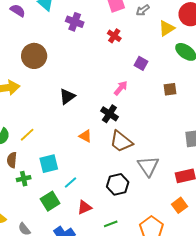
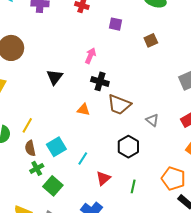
pink arrow: (121, 88) -> (90, 56), moved
brown semicircle: (12, 160) -> (30, 148), moved
gray triangle: (148, 166) -> (152, 120), size x0.6
green square: (50, 201) -> (53, 186), moved
green line: (111, 224) -> (133, 186), turned -40

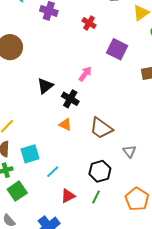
purple square: (116, 24) -> (117, 49), size x1.5
black cross: (100, 81) -> (70, 99), moved
orange pentagon: (173, 179) -> (137, 199), moved
green line: (133, 186) -> (96, 197), moved

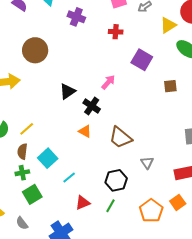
red cross: (89, 23) -> (116, 32), turned -32
cyan square: (30, 154) -> (48, 158), turned -30

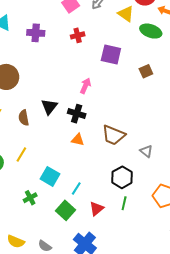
yellow triangle: (168, 25) -> (126, 14), turned -36
brown semicircle: (22, 151) -> (24, 118), moved
green square: (32, 194) -> (65, 210), moved

